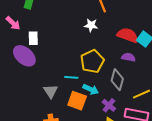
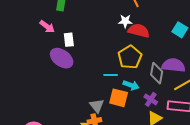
red semicircle: (128, 35) -> (139, 31), moved
purple semicircle: (128, 57) -> (173, 65), moved, size x1.6
gray triangle: (51, 91) -> (97, 106), moved

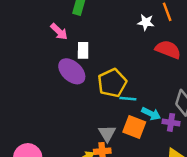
white star: (125, 21) -> (146, 22), moved
yellow pentagon: (130, 57) -> (112, 83), moved
purple cross: (151, 99) -> (171, 122), moved, turned -32

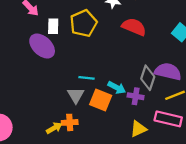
yellow pentagon: (112, 83) -> (83, 23), moved
cyan line: (128, 99) -> (86, 78), moved
gray triangle: (107, 133) -> (76, 95), moved

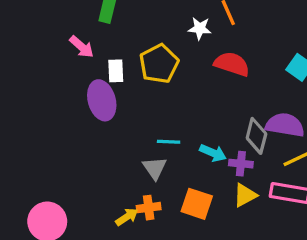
purple ellipse: (42, 46) -> (102, 100), turned 35
orange square: (101, 100) -> (197, 204), moved
yellow triangle: (138, 129) -> (245, 195), moved

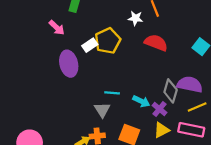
white rectangle: (116, 71) -> (90, 45), moved, turned 56
purple cross: (241, 164) -> (160, 109), turned 32

